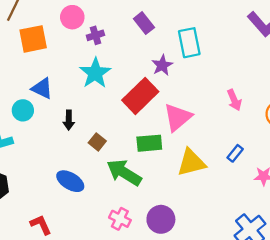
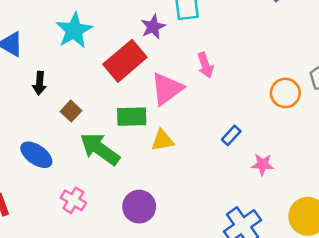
pink arrow: (234, 100) -> (205, 65), moved
yellow triangle: (191, 163) -> (162, 140), moved, size x0.7
pink cross: (120, 219) -> (73, 200), moved

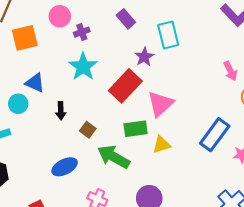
pink arrow: (205, 65) -> (230, 71), moved
blue rectangle: (231, 135) -> (215, 135), size x2.0
blue ellipse: (36, 155) -> (65, 167), turned -55

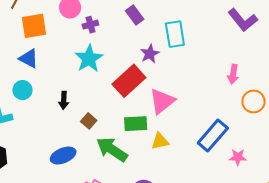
pink arrow: (230, 71) -> (233, 74), turned 30
blue triangle: (35, 83) -> (29, 59), moved

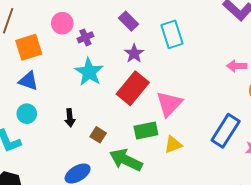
purple star: (150, 54) -> (134, 53), moved
pink arrow: (233, 74) -> (237, 66), turned 90

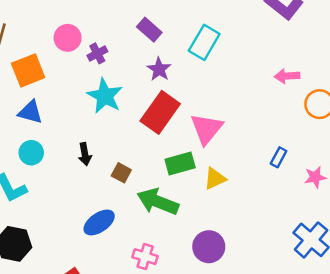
cyan rectangle: (172, 34) -> (204, 42), turned 52
blue rectangle: (226, 131) -> (279, 157), size x0.5

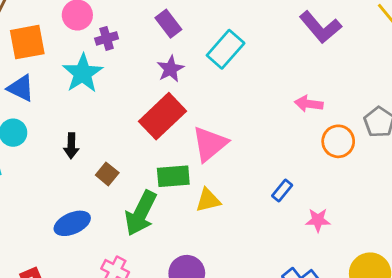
cyan star: (105, 96) -> (83, 73), moved
green arrow: (158, 202) -> (141, 213), turned -96

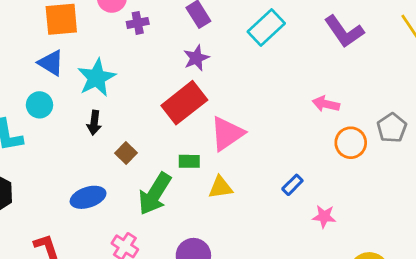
cyan rectangle: (226, 49) -> (266, 28), moved
cyan star: (83, 73) -> (97, 78), moved
green rectangle: (173, 176) -> (189, 161), size x0.7

